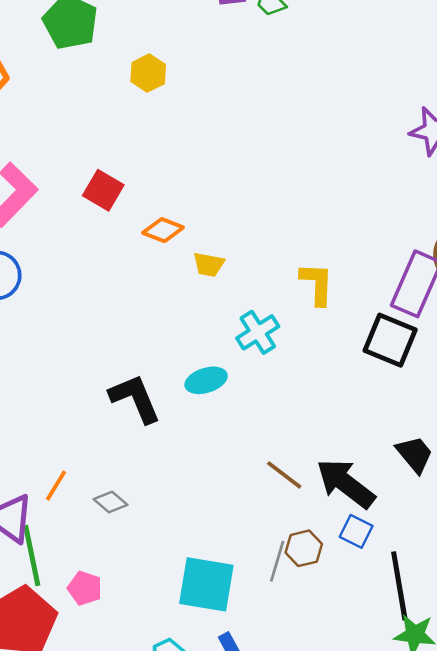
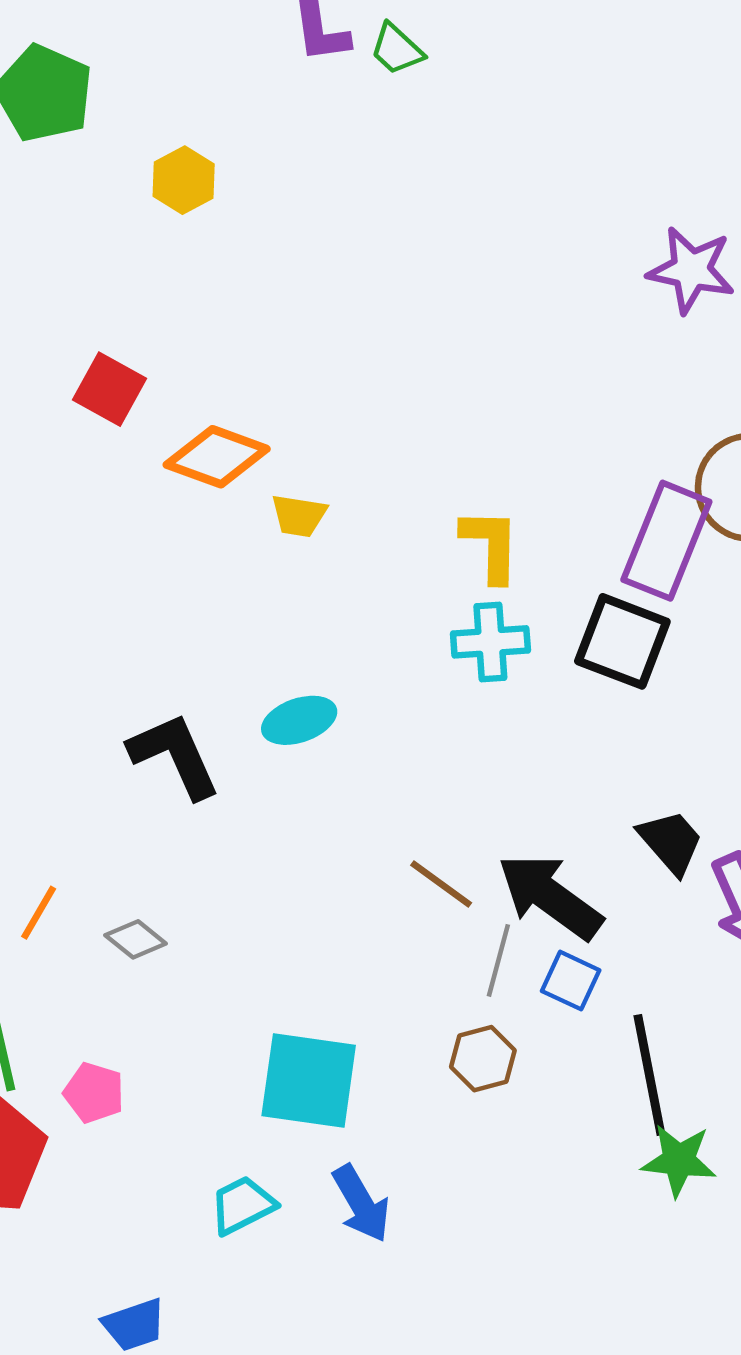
orange diamond: (163, 230) -> (217, 457), size x1.4
cyan cross: (258, 332) -> (490, 642), moved, turned 30
brown hexagon: (304, 548) -> (483, 1059), moved
gray line: (277, 561) -> (498, 960), moved

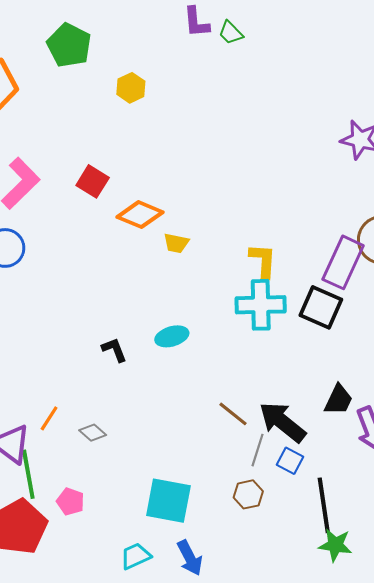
cyan cross: (490, 642) -> (261, 305), size x1.4
black L-shape: (175, 755) -> (114, 350), size x0.6
black trapezoid: (671, 842) -> (339, 400), turned 64

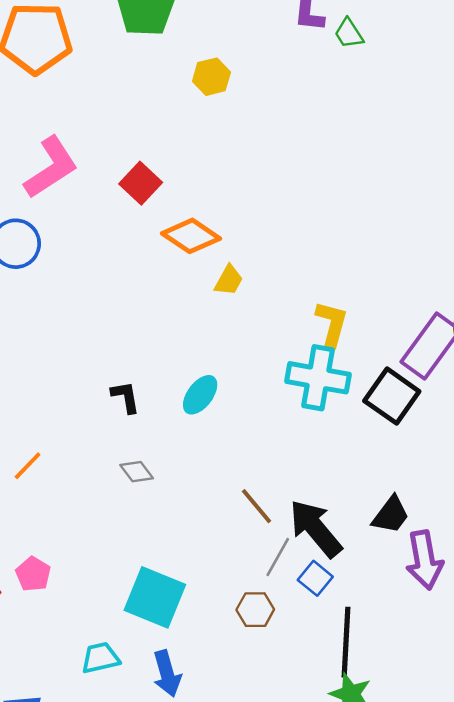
yellow trapezoid: (176, 243) -> (229, 280), turned -84
cyan ellipse: (172, 336) -> (200, 395), turned -48
gray diamond: (93, 433) -> (137, 472), moved

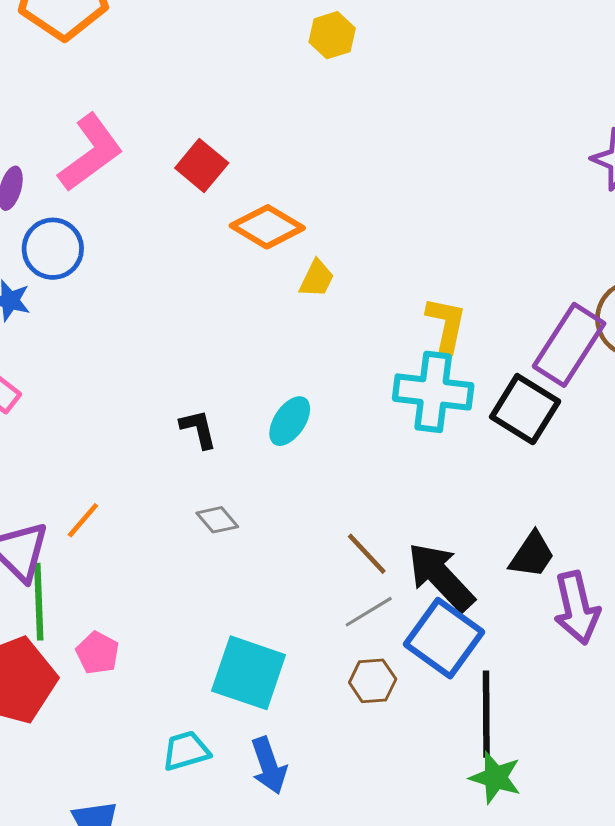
yellow hexagon: (211, 77) -> (332, 35), moved
gray line: (278, 557) -> (369, 612), moved, turned 33
blue square: (315, 578) -> (444, 638), size x1.8

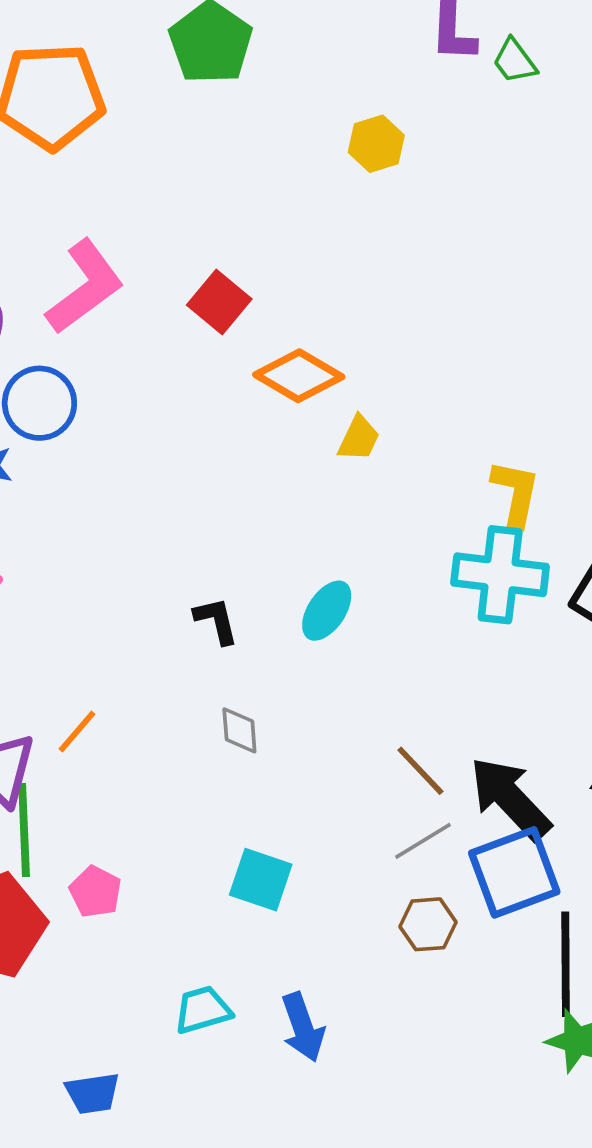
gray diamond: (217, 520) -> (239, 730), turned 36
blue square: (444, 638) -> (514, 872), turned 34
cyan square: (249, 673) -> (261, 880), moved, size x0.7

